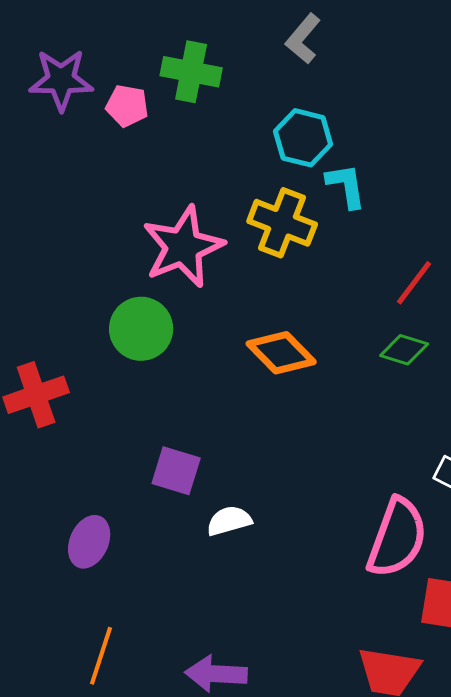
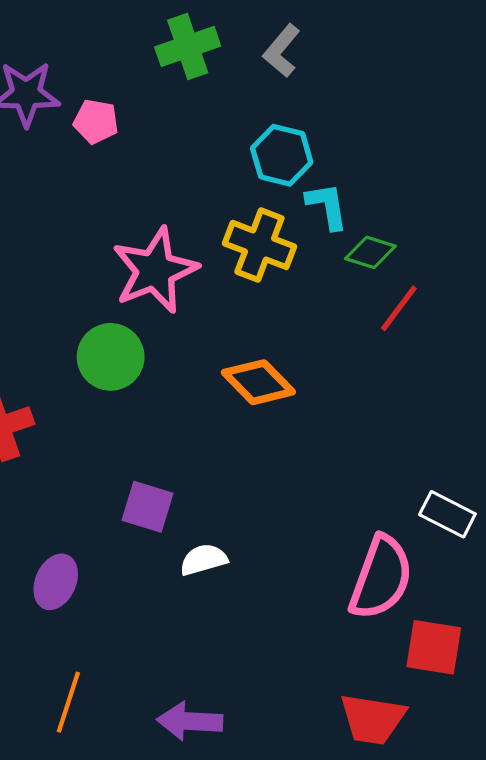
green cross: (191, 72) -> (188, 46), moved, turned -30
green diamond: (404, 350) -> (370, 252), moved

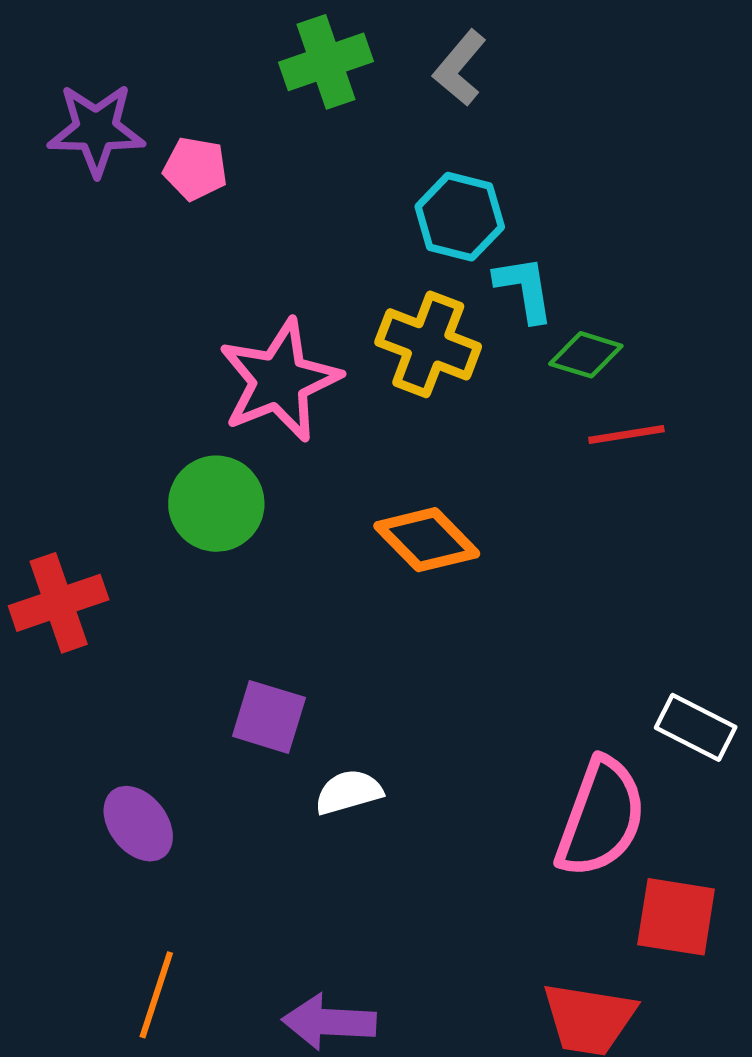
red line: (399, 308) -> (626, 434), turned 44
purple ellipse: (56, 582) -> (138, 824), turned -62

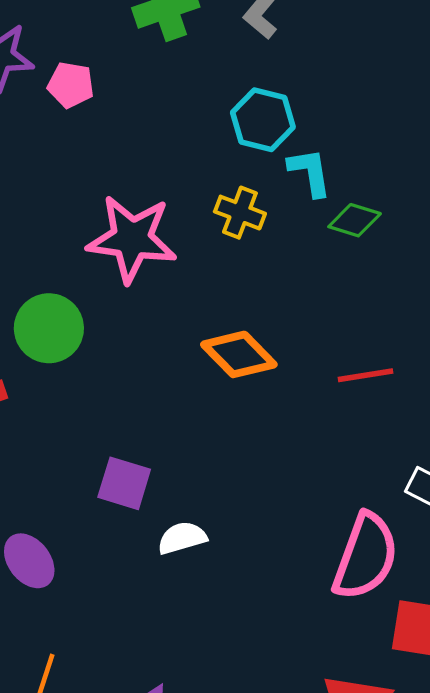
yellow cross: (428, 344) -> (240, 213), size x0.7
pink star: (279, 380) -> (132, 239), turned 30
red line: (626, 434) -> (365, 375), moved
green circle: (216, 504) -> (49, 328), moved

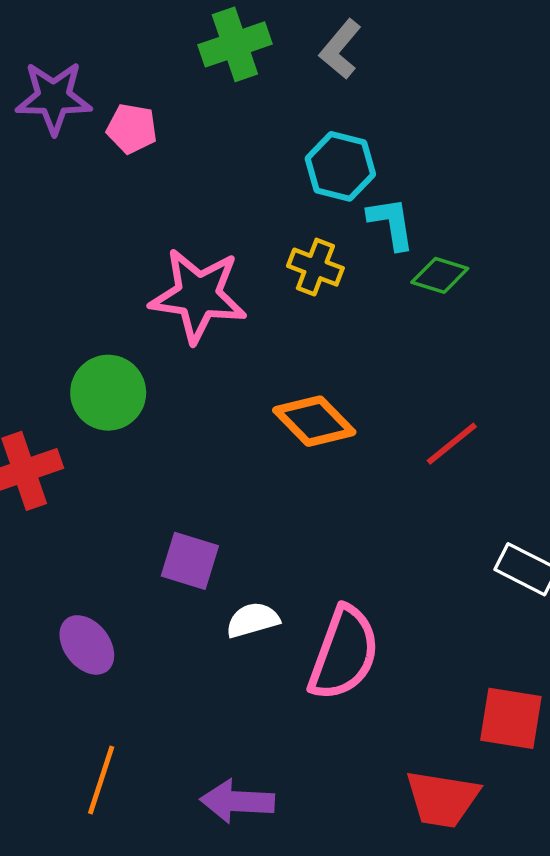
red line: (365, 375) -> (452, 444), turned -30
pink semicircle: (365, 556) -> (344, 653), moved

